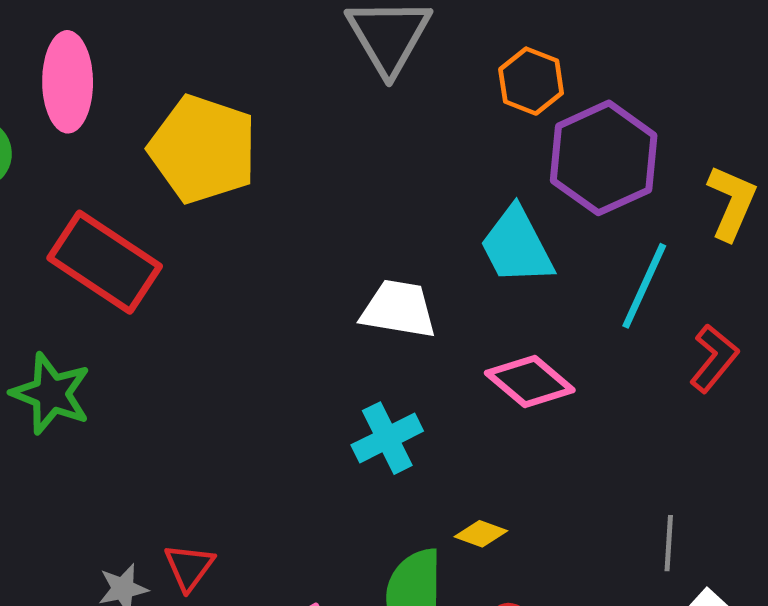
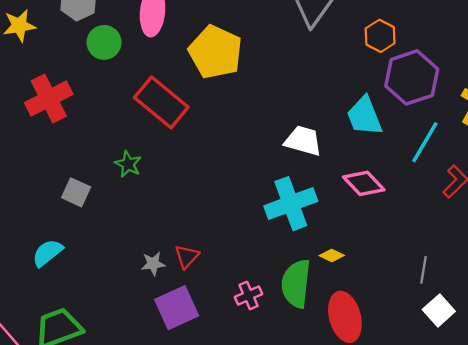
green star: (51, 394) -> (128, 164), size x0.7
cyan cross: (387, 438) -> (291, 204), size x1.5

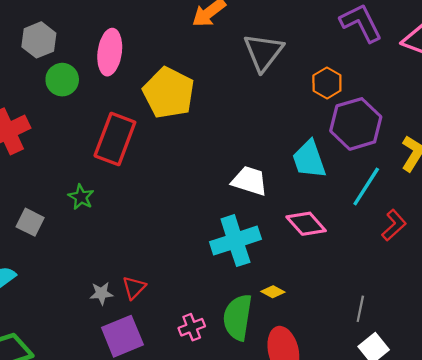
red rectangle: (161, 102) -> (115, 139), turned 69

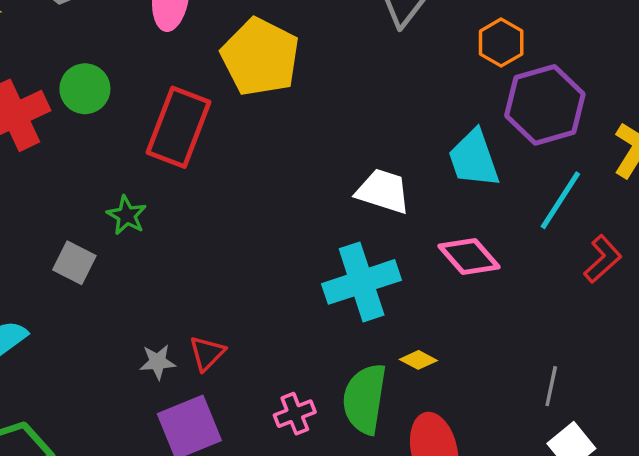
green circle: (62, 80) -> (85, 89), moved
gray square: (30, 222) -> (74, 263), moved

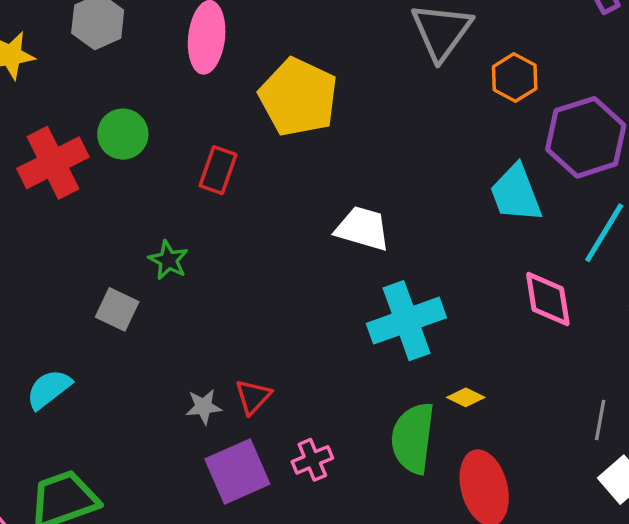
orange hexagon: (501, 43) -> (515, 78), moved
red rectangle: (178, 127) -> (218, 170), size x0.6
white trapezoid: (383, 191) -> (363, 228), moved
pink diamond: (469, 257) -> (548, 299), moved, turned 34
pink cross: (295, 414) -> (312, 460), moved

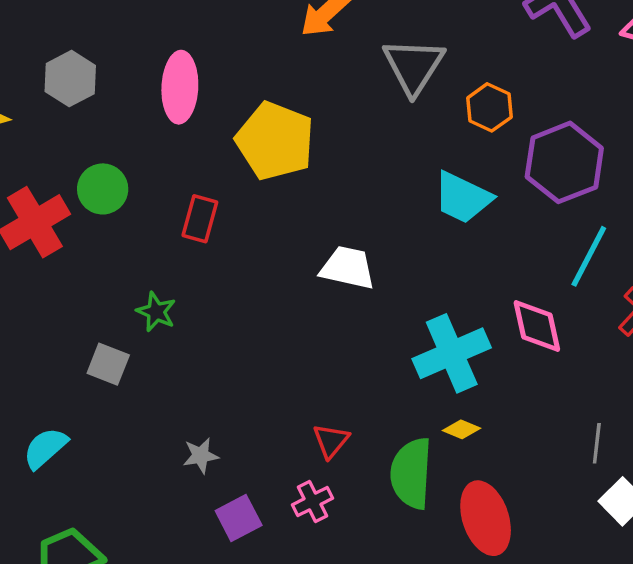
cyan trapezoid: (516, 193) -> (463, 198), moved, turned -40
cyan cross: (406, 321) -> (452, 353), moved
red triangle: (253, 397) -> (331, 441), moved
purple square: (237, 471) -> (239, 518), size x0.7

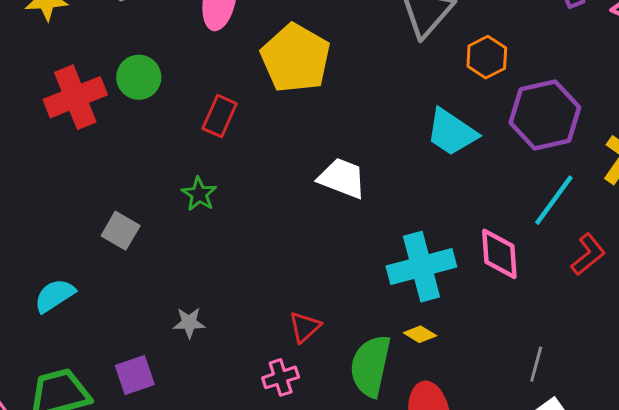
green star: (156, 312) -> (199, 194), moved
purple square: (239, 518) -> (135, 375), moved

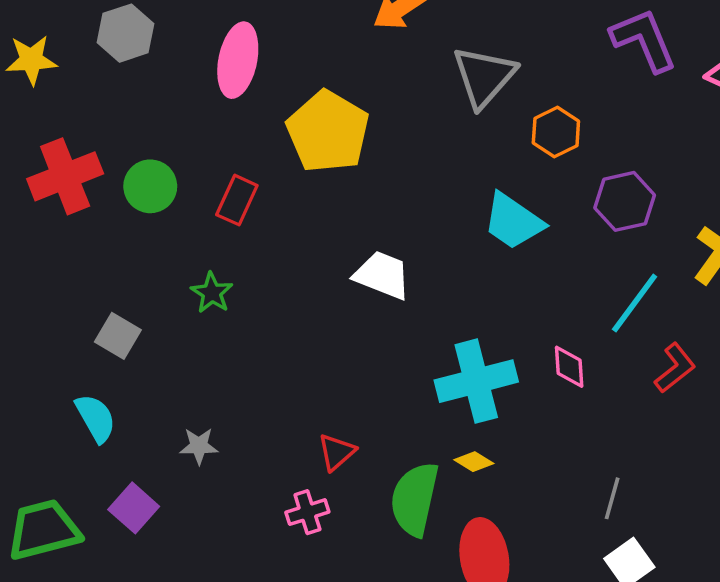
green circle: (139, 77) -> (150, 186), moved
purple hexagon: (545, 115) -> (625, 201), size x0.7
pink diamond: (499, 254) -> (569, 367), size x0.7
cyan semicircle: (55, 296) -> (96, 418), moved, turned 93
purple square: (135, 375) -> (134, 508), turned -30

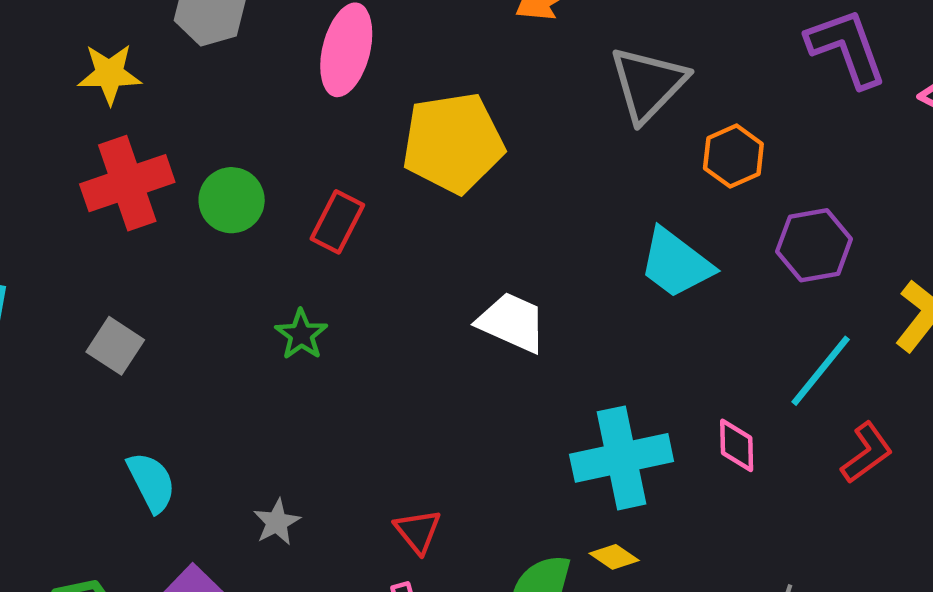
yellow star: (31, 60) -> (109, 74), moved
yellow pentagon: (328, 132) -> (453, 143), turned 30
gray square: (118, 336) -> (115, 346), moved
gray star: (199, 446) -> (277, 522), turned -30
red triangle: (337, 452) -> (418, 531), moved, turned -30

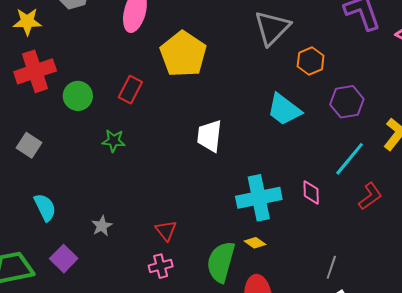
yellow pentagon: (453, 143) -> (183, 54), turned -30
green circle: (232, 200) -> (78, 96), moved
white trapezoid: (512, 322) -> (209, 136), turned -108
green star: (301, 335) -> (114, 141), turned -30

